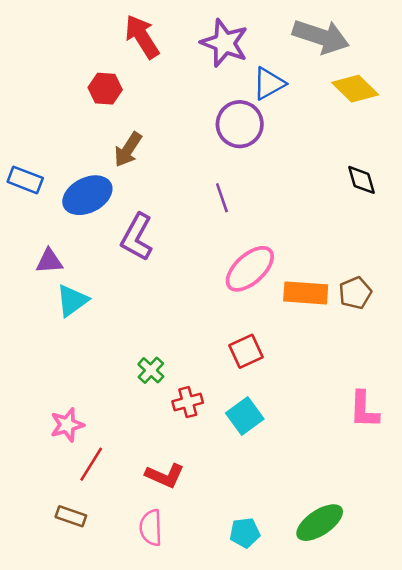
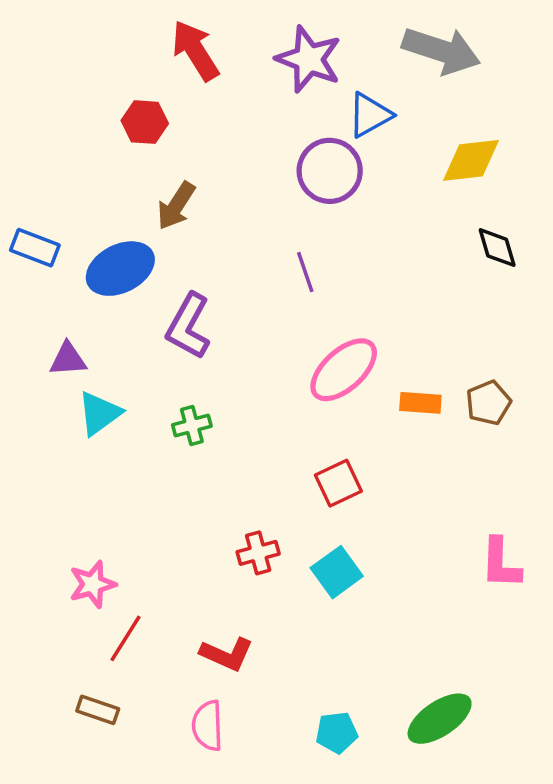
yellow diamond: (355, 89) -> (471, 160), moved, turned -51
orange rectangle: (306, 293) -> (420, 403), size x0.7
green cross: (151, 370) -> (192, 426), moved, turned 32

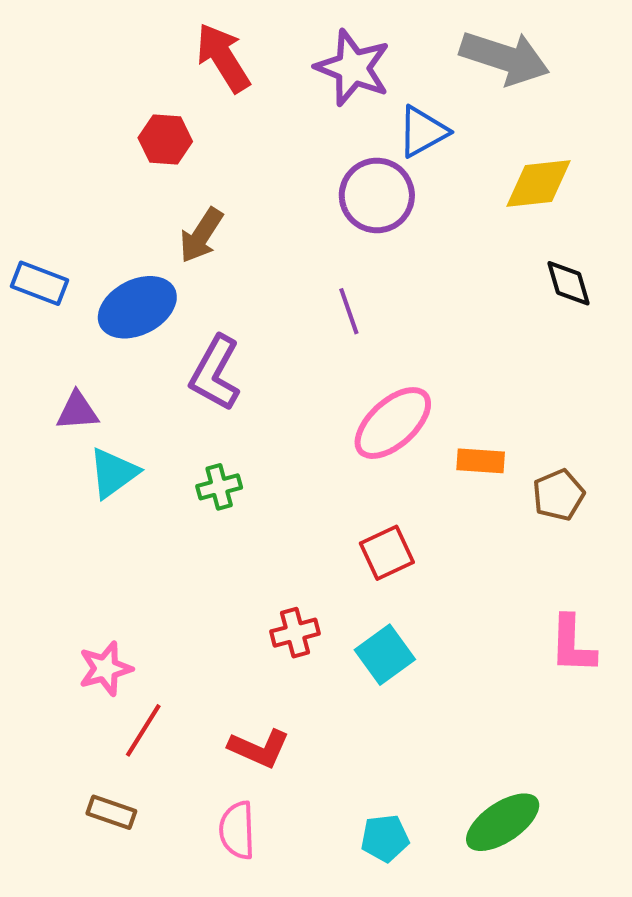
brown pentagon: (488, 403) -> (558, 495), moved

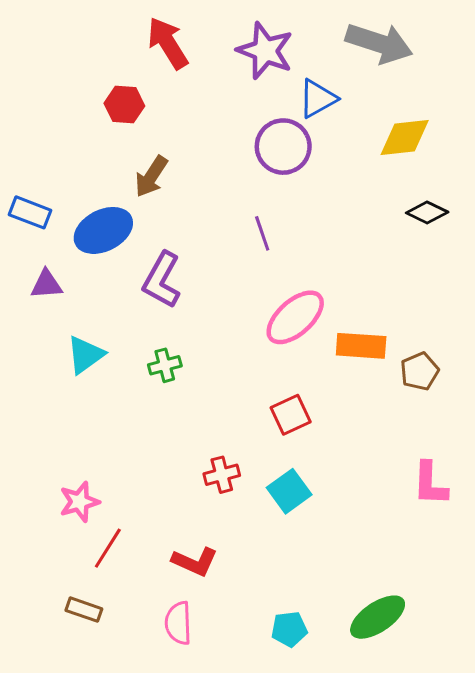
black diamond: (568, 283) -> (427, 212), turned -48
purple triangle: (77, 411) -> (46, 284), moved
orange rectangle: (481, 461) -> (361, 346), size x1.4

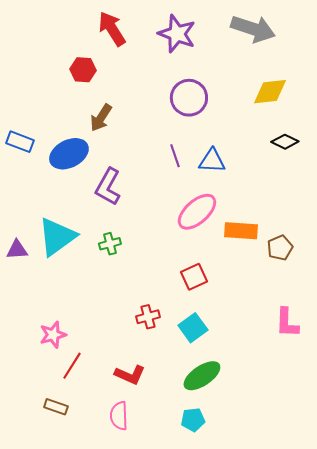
blue triangle: (318, 99) -> (212, 161), moved, turned 32
purple triangle: (46, 284) -> (17, 250), moved
cyan triangle: (85, 355) -> (57, 237), size x1.5
green ellipse: (378, 617) -> (202, 376), moved

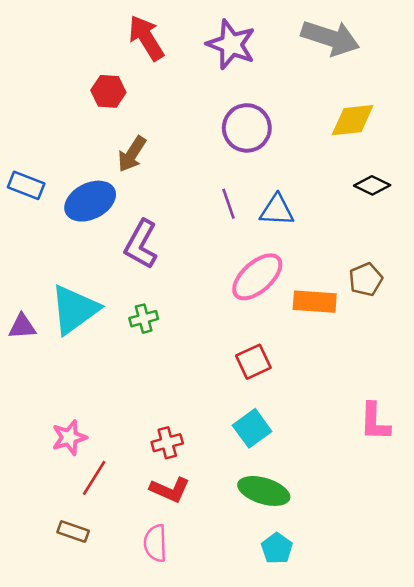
brown pentagon: (280, 248) -> (366, 279), moved
red cross: (148, 317) -> (167, 443), moved
green ellipse: (202, 376) -> (264, 491), turned 51
cyan pentagon: (193, 420) -> (277, 548), moved, turned -30

